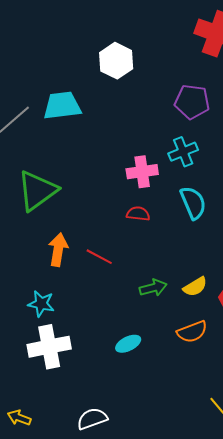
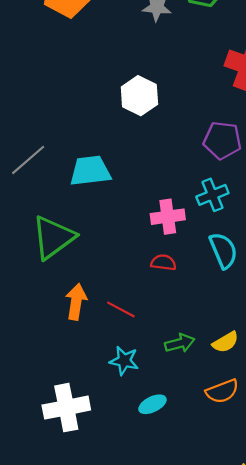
cyan trapezoid: (62, 106) -> (90, 171), moved
cyan star: (41, 304) -> (124, 361), moved

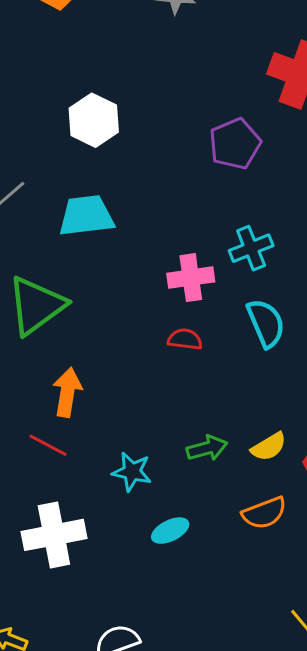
white hexagon: (139, 96) -> (94, 120), moved
purple pentagon: (222, 140) -> (235, 144), moved, turned -30
red line: (121, 309) -> (48, 445), moved

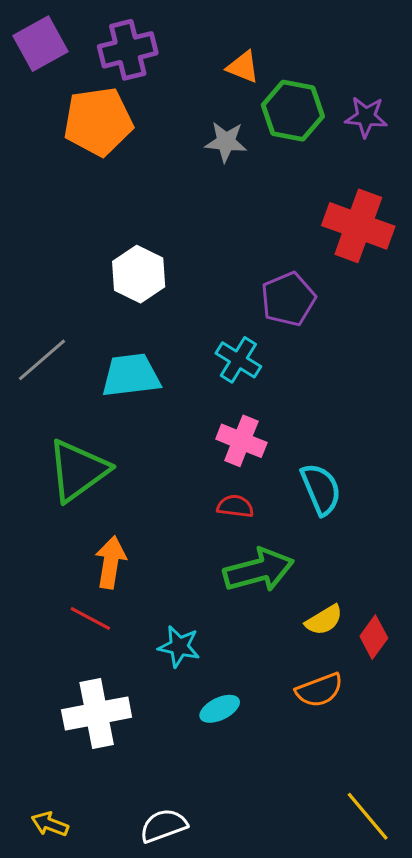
cyan cross: (251, 248) -> (238, 360), moved, turned -36
pink cross: (191, 278) -> (241, 441), turned 30
green arrow: (207, 448) -> (259, 570), moved, size x1.6

